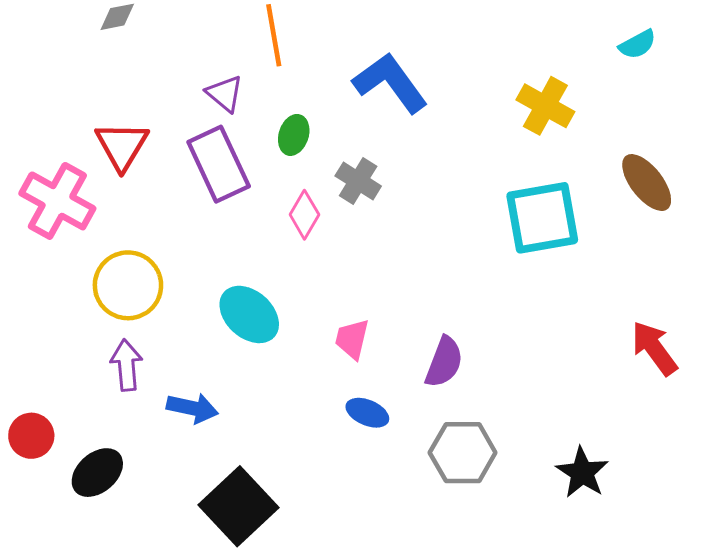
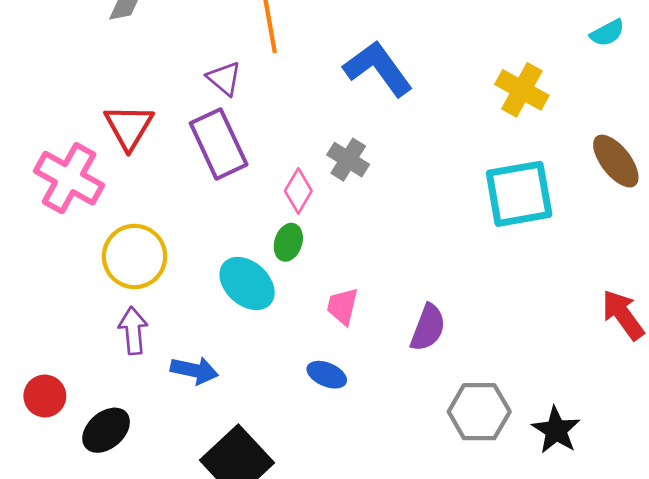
green ellipse: (294, 135) -> (288, 242), moved
blue ellipse: (367, 413) -> (327, 375), moved
gray hexagon: (463, 453) -> (479, 412), moved

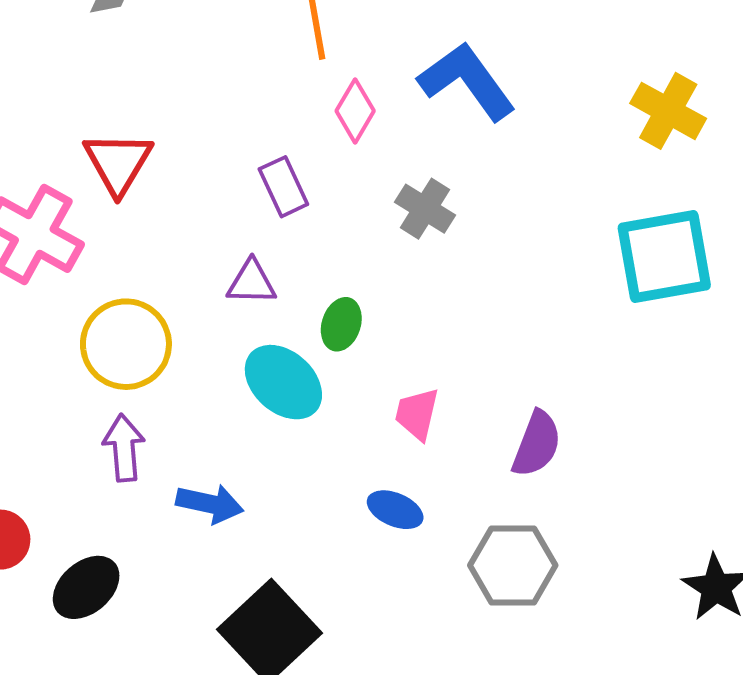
purple triangle: (224, 78) -> (252, 282), moved, turned -39
purple rectangle: (219, 144) -> (283, 187), moved, size x0.6
pink diamond: (298, 191) -> (355, 111), moved
gray hexagon: (479, 412) -> (513, 565), moved

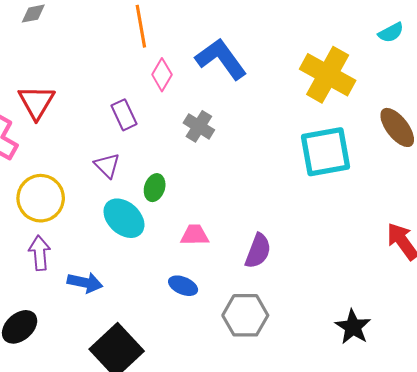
yellow cross: (668, 111) -> (328, 75), size x1.4
purple triangle: (252, 282) -> (107, 165), turned 44
pink trapezoid: (417, 414) -> (195, 235), turned 76

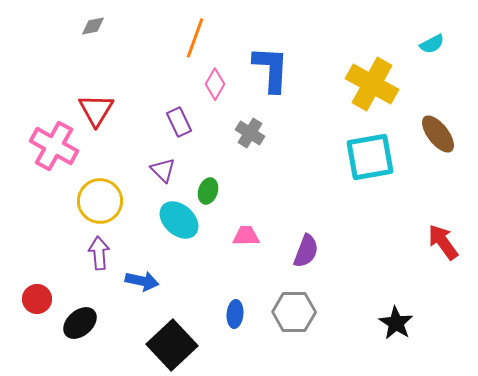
orange line: (141, 26) -> (195, 38), turned 30
blue L-shape: (221, 59) -> (271, 69), turned 39
blue ellipse: (183, 286) -> (235, 314), moved, turned 72

